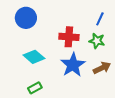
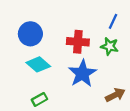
blue circle: (26, 18) -> (30, 34), moved
brown arrow: (102, 68) -> (115, 95), moved

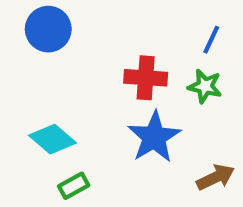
blue circle: (30, 34) -> (48, 29), moved
cyan diamond: (38, 64) -> (52, 139), moved

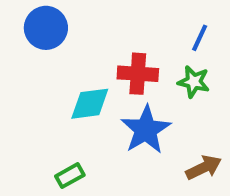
cyan diamond: (52, 139) -> (90, 104), moved, turned -48

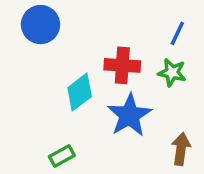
cyan diamond: (90, 104) -> (80, 92), turned -30
brown arrow: (204, 168) -> (181, 149), turned -56

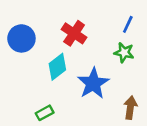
blue circle: (41, 25) -> (21, 38), moved
red cross: (122, 65) -> (74, 33), moved, turned 30

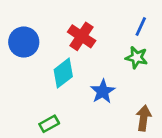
blue star: (93, 83) -> (103, 91), size x0.7

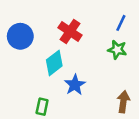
blue star: (103, 91) -> (75, 85), moved
green rectangle: (49, 124) -> (42, 107), turned -49

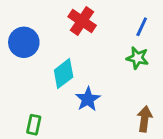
red cross: (70, 31) -> (82, 21), moved
green rectangle: (42, 107) -> (34, 125), moved

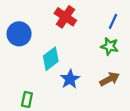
brown arrow: (145, 119) -> (110, 79), moved, turned 54

